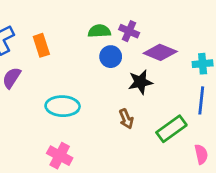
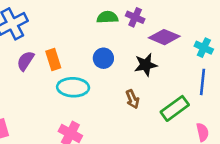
orange rectangle: (41, 45) -> (53, 60), moved
blue circle: (111, 57) -> (103, 58), moved
cyan cross: (203, 64) -> (204, 48), turned 30

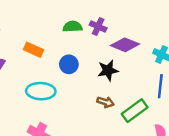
orange rectangle: (53, 60) -> (34, 50), moved, turned -48
brown arrow: (132, 99) -> (105, 102), moved, turned -49

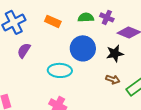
orange rectangle: (34, 50) -> (53, 21), moved
blue circle: (69, 64) -> (83, 48), size x1.6

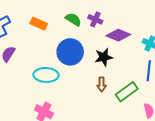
green semicircle: (86, 17) -> (73, 19), turned 35
brown arrow: (113, 79) -> (102, 84), turned 72

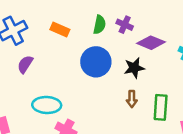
green semicircle: (73, 19) -> (99, 25), turned 70
cyan ellipse: (46, 75) -> (47, 105), moved
green rectangle: (127, 92) -> (161, 107), turned -50

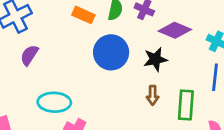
orange rectangle: (60, 29) -> (83, 15), moved

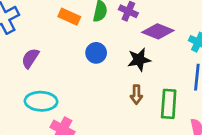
blue circle: (111, 52) -> (96, 53), size x0.6
purple semicircle: (29, 55) -> (30, 58), moved

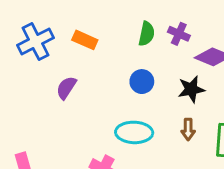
orange rectangle: (69, 17) -> (85, 40), moved
cyan ellipse: (41, 101) -> (134, 132), moved

